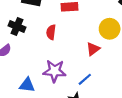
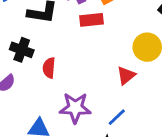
red semicircle: (51, 32) -> (49, 68), moved

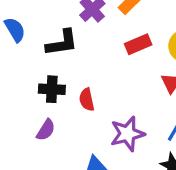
red rectangle: (92, 20) -> (138, 44), moved

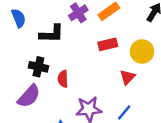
purple semicircle: (46, 130) -> (29, 96), size x1.5

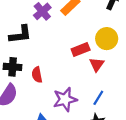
red rectangle: (108, 44) -> (81, 50), moved

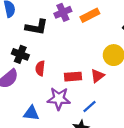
red rectangle: (81, 50) -> (73, 77), moved

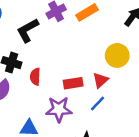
black L-shape: (36, 27) -> (28, 30), turned 145
blue line: (89, 106) -> (98, 104), moved

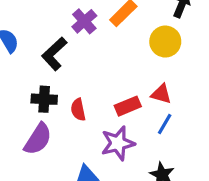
yellow circle: (117, 55) -> (165, 42), moved
red triangle: (101, 80) -> (161, 94), turned -49

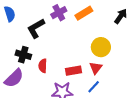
yellow circle: (165, 42) -> (101, 47), moved
red triangle: (161, 94) -> (96, 68), turned 40

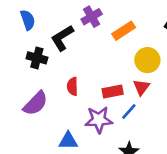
orange rectangle: (84, 13) -> (124, 31), moved
black cross: (23, 55) -> (37, 58), moved
blue line: (94, 87) -> (129, 112), moved

